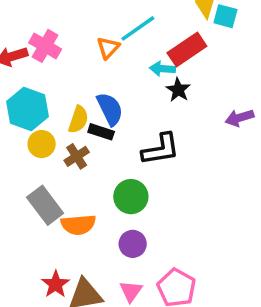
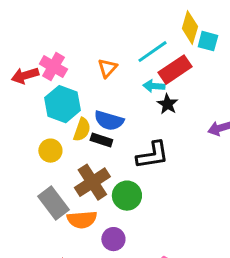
cyan line: (138, 28) -> (152, 52), moved
cyan hexagon: (28, 109) -> (62, 104), moved
blue semicircle: (110, 109) -> (109, 121), turned 132
brown cross: (77, 156) -> (92, 182), moved, size x1.6
purple circle: (133, 244) -> (113, 239), moved

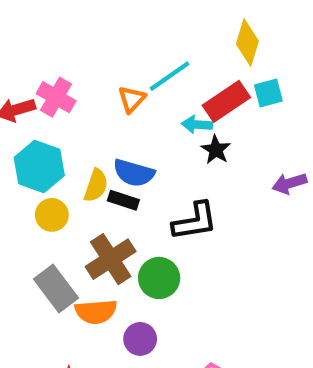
cyan square: (208, 41) -> (268, 93), moved, turned -30
cyan line: (152, 52) -> (170, 76), moved
cyan hexagon: (62, 104) -> (39, 167), moved

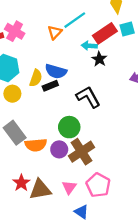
black rectangle: (123, 200) -> (50, 86), turned -40
black L-shape: (195, 221) -> (88, 97), turned -110
brown cross: (111, 259) -> (81, 152), moved
purple circle: (140, 339) -> (59, 149), moved

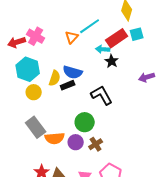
brown cross: (81, 152) -> (96, 144), size x0.6

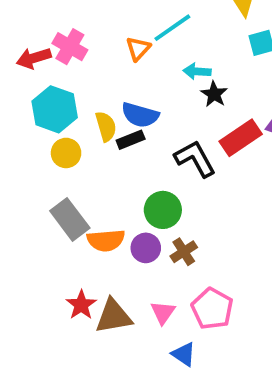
red rectangle: (117, 38) -> (241, 138), moved
yellow semicircle: (55, 78) -> (106, 126), turned -35

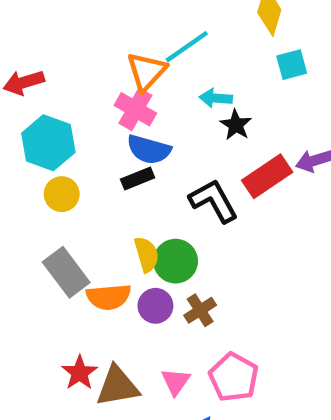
pink cross: (70, 47) -> (135, 109), moved
orange triangle: (138, 49) -> (147, 71), size x1.4
yellow semicircle: (106, 126) -> (147, 254), moved

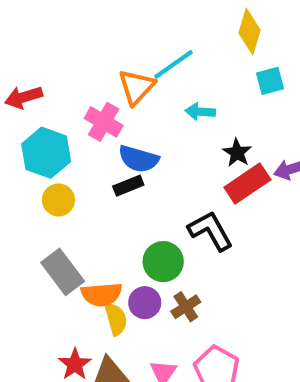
pink cross: (135, 109) -> (104, 122), moved
black star: (236, 125) -> (237, 153), moved
black L-shape: (214, 201) -> (210, 231), moved
yellow semicircle: (147, 254) -> (116, 319), moved

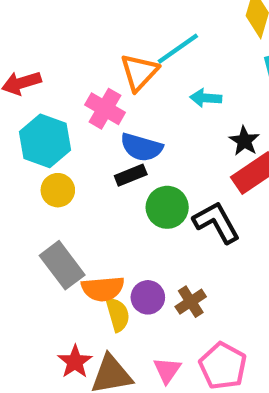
green circle: (163, 262) -> (167, 207), moved

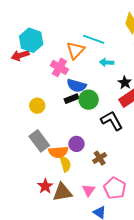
cyan line: (178, 49) -> (94, 39), turned 55
cyan hexagon: (45, 141) -> (31, 40), moved
green circle: (167, 207) -> (89, 100), moved
purple circle: (148, 297) -> (76, 144), moved

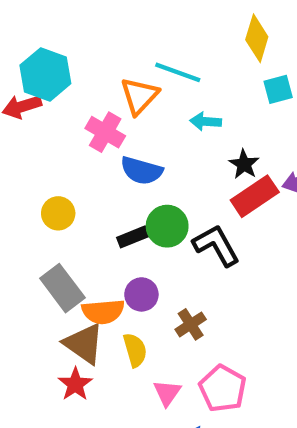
black rectangle: (71, 99) -> (133, 237), moved
green circle: (89, 100) -> (167, 226), moved
yellow semicircle: (65, 164) -> (135, 350), moved
brown triangle: (62, 192) -> (84, 344), moved, turned 45

